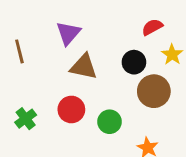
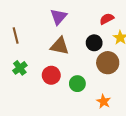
purple triangle: (68, 33) -> (59, 17), moved
green cross: (26, 119) -> (20, 68), moved

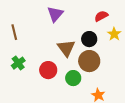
brown triangle: (60, 46) -> (66, 48), moved, turned 42
brown circle: (108, 63) -> (89, 61), moved

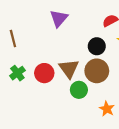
brown triangle: (66, 48) -> (69, 69), moved
red circle: (48, 70) -> (44, 73), moved

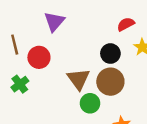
purple triangle: (59, 18) -> (54, 22), moved
red circle: (44, 73) -> (39, 57), moved

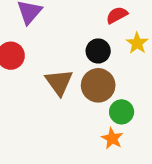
green circle: (90, 103) -> (122, 112), moved

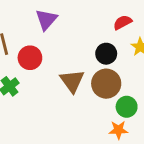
orange star: (112, 138) -> (118, 130), turned -30

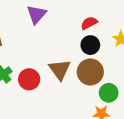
red semicircle: (123, 22) -> (89, 23), moved
red circle: (30, 58) -> (29, 79), moved

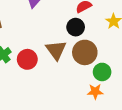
black circle: (90, 45) -> (76, 27), moved

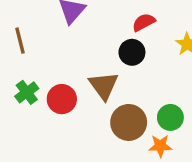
brown circle: (85, 52) -> (129, 122), moved

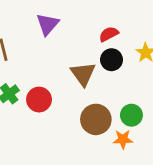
black circle: (132, 52) -> (112, 60), moved
brown triangle: (104, 86) -> (83, 74), moved

